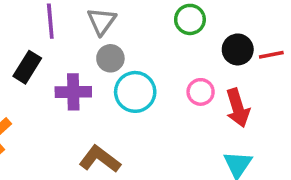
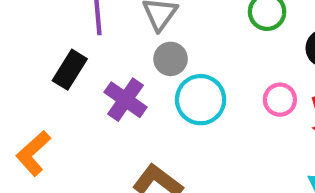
purple cross: (73, 92) -> (126, 100), turned 36

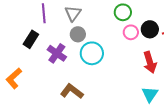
pink circle: (280, 100) -> (131, 32), moved

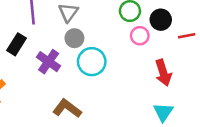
black circle: (150, 29) -> (161, 20), moved

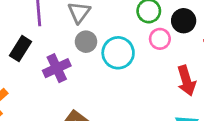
purple cross: (49, 62) -> (57, 68), turned 30
cyan circle: (92, 62) -> (118, 53), moved

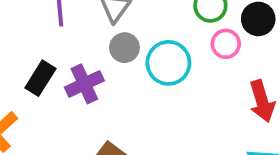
black rectangle: (20, 49) -> (40, 78), moved

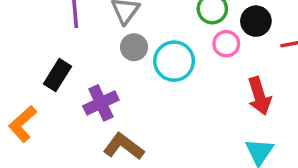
purple cross: (84, 84) -> (101, 103), moved

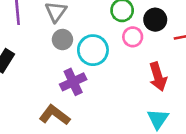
purple cross: (101, 103) -> (73, 82), moved

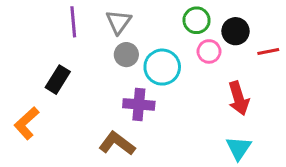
purple cross: (73, 82) -> (139, 104), turned 30

